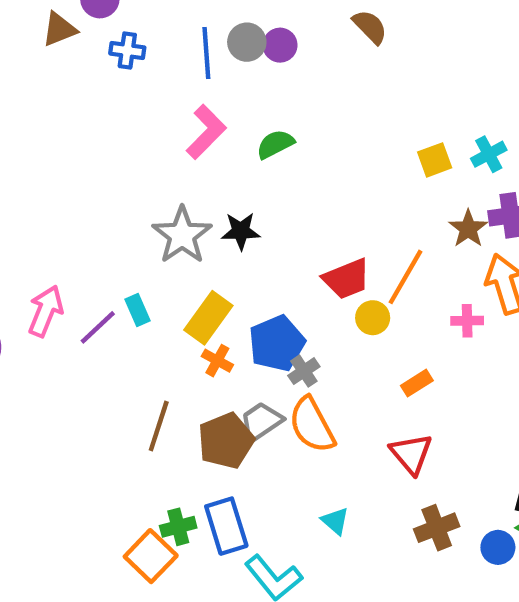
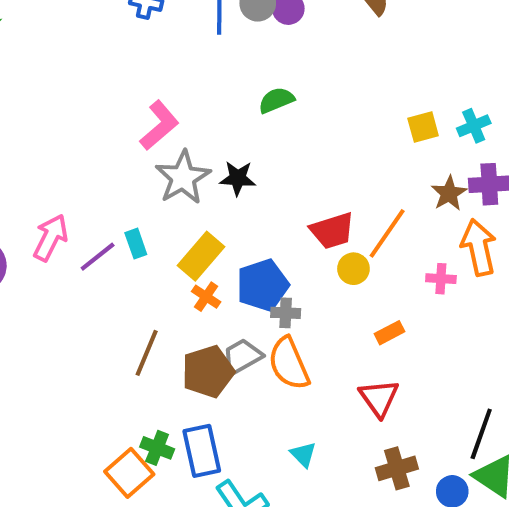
pink L-shape: (206, 132) -> (159, 125), moved
gray cross: (304, 371) -> (286, 313), turned 32
green cross: (178, 527) -> (157, 448), turned 32

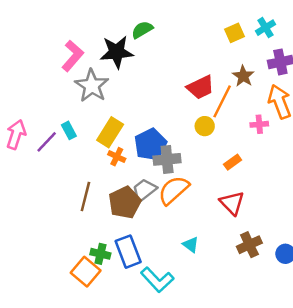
black star: (238, 178) -> (117, 52), moved, size x1.5
brown star: (449, 193) -> (243, 76), moved
red trapezoid: (332, 231) -> (201, 87), moved
gray cross: (286, 313) -> (167, 159), size x1.5
orange semicircle: (289, 364) -> (174, 190), turned 80

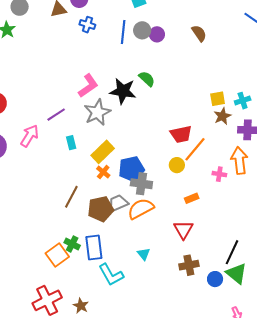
green semicircle: (142, 30) -> (147, 79), turned 60
brown star: (243, 76) -> (222, 116), moved
purple line: (47, 142) -> (56, 115), moved

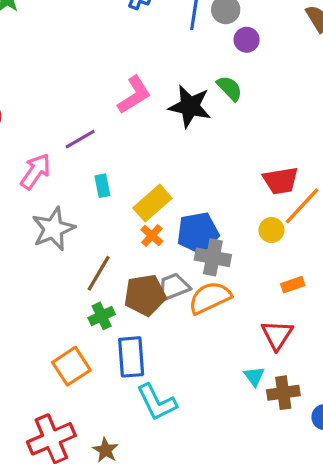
purple circle: (157, 34) -> (247, 40), moved
gray star: (97, 112) -> (53, 229), moved
green cross: (72, 244) -> (102, 316), moved, turned 35
cyan triangle: (144, 254) -> (254, 376), moved

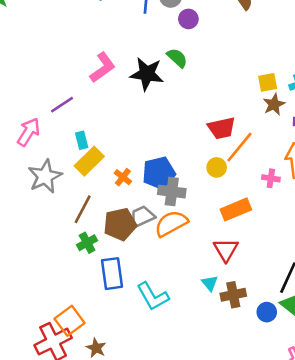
yellow rectangle: (152, 203) -> (89, 161), moved
orange rectangle: (293, 285) -> (236, 209), size x1.6
orange square: (71, 366) -> (70, 321), moved
cyan L-shape: (157, 402) -> (153, 296), moved

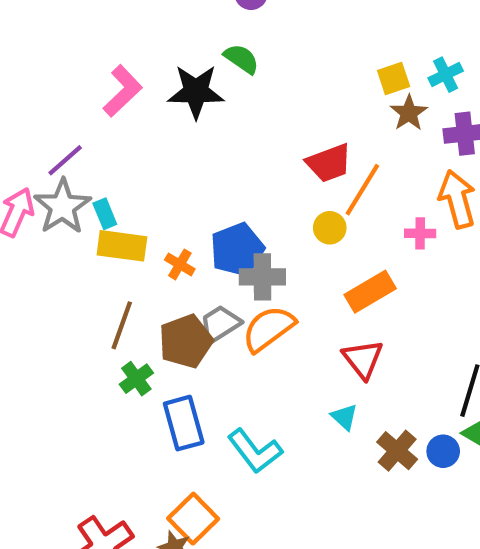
yellow rectangle: (89, 161) -> (122, 246), turned 60
gray star: (45, 176) -> (62, 206), moved
brown cross: (233, 295) -> (397, 451), moved, turned -30
orange square: (70, 321) -> (193, 519), moved

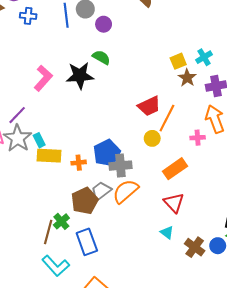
orange cross: (180, 264) -> (79, 163), turned -32
brown line: (122, 325) -> (48, 232), moved
cyan L-shape: (255, 451) -> (56, 266), moved

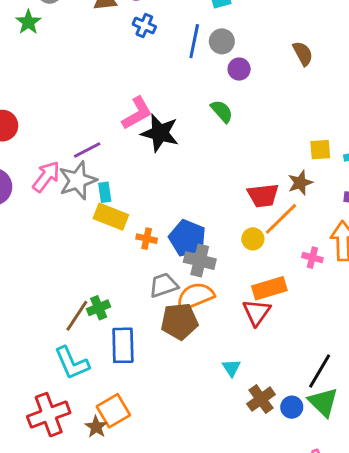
black star: (80, 76) -> (160, 133), moved
brown star: (187, 78) -> (300, 183), moved
blue pentagon: (107, 153) -> (187, 238), turned 30
brown pentagon: (85, 201) -> (179, 321), moved
red triangle: (174, 203) -> (257, 312), moved

